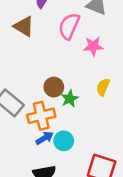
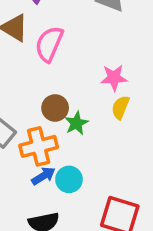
pink semicircle: (69, 26) -> (49, 44), moved
pink star: (93, 46) -> (114, 78), moved

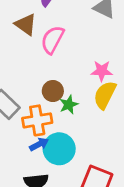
yellow semicircle: (120, 107) -> (105, 95), size x1.5
cyan circle: (69, 179) -> (59, 149), size x1.5

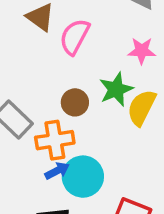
pink star: (102, 71) -> (142, 51), moved
green star: (69, 105) -> (116, 89), moved, size x1.4

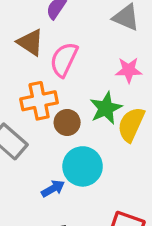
orange cross: (55, 140) -> (39, 101), moved
cyan circle: (83, 177) -> (83, 166), moved

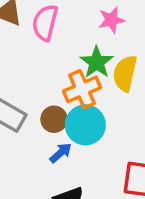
orange cross: (39, 101) -> (82, 89), moved
brown circle: (67, 122) -> (54, 119), moved

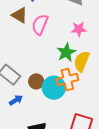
orange cross: (82, 89) -> (67, 79), moved
blue arrow: (61, 153) -> (16, 100), moved

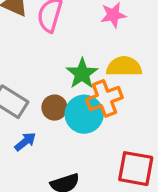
green star: (66, 52) -> (82, 74), moved
yellow semicircle: (82, 61) -> (124, 67), turned 75

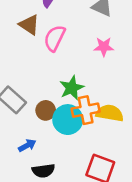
yellow semicircle: (124, 67) -> (110, 113), moved
blue arrow: (25, 142) -> (27, 145), moved

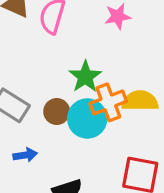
blue arrow: (27, 145) -> (25, 155), moved, turned 30

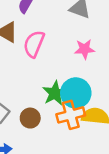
cyan circle: (87, 118) -> (76, 93), moved

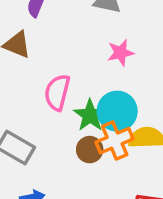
pink semicircle: (34, 44) -> (57, 92), moved
brown circle: (30, 118) -> (90, 150), moved

